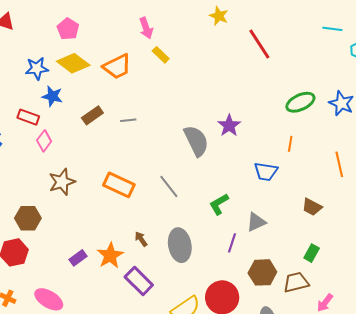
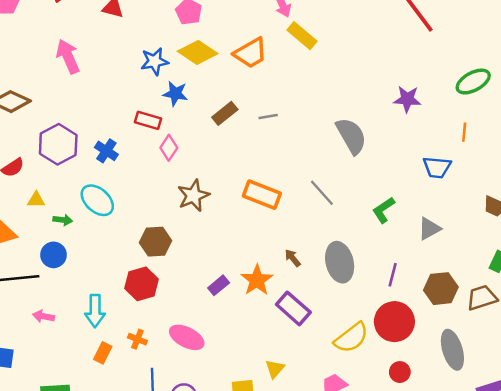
yellow rectangle: (161, 55) -> (302, 36), size x1.4
purple star: (229, 126) -> (407, 99), moved, turned -30
purple line: (232, 243) -> (393, 275), moved

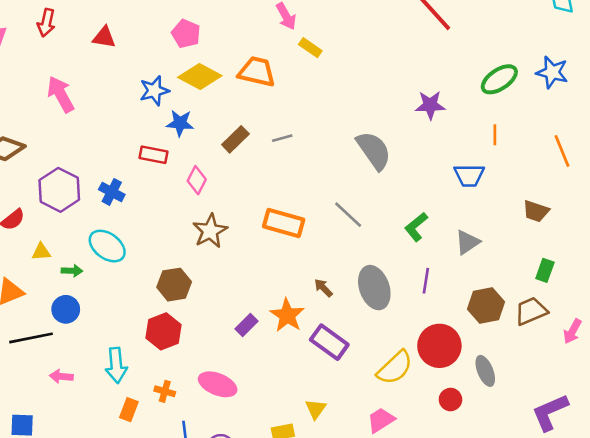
yellow rectangle: (302, 36) -> (310, 48), size x0.7
orange trapezoid: (251, 53) -> (257, 72), turned -132
pink diamond: (169, 148) -> (197, 180), moved
purple line: (393, 275) -> (426, 281), moved
gray ellipse: (452, 350) -> (485, 371), moved, size x0.7

